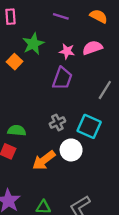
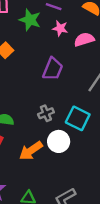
green star: (33, 44) -> (30, 20), moved, turned -30
pink star: (67, 51) -> (60, 28), moved

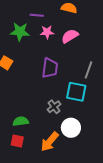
cyan square: (78, 118) -> (76, 92), moved

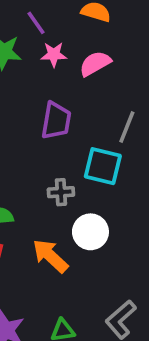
purple line: (37, 15) -> (36, 23), turned 48
gray cross: (54, 107) -> (61, 192), turned 32
orange arrow: (50, 142) -> (50, 256), turned 90

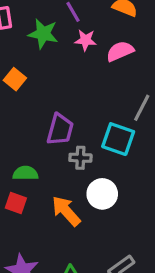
purple trapezoid: (56, 121) -> (60, 129), moved

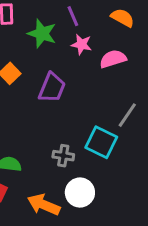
purple trapezoid: (60, 129) -> (52, 88), moved
orange arrow: (66, 211) -> (44, 205), turned -32

